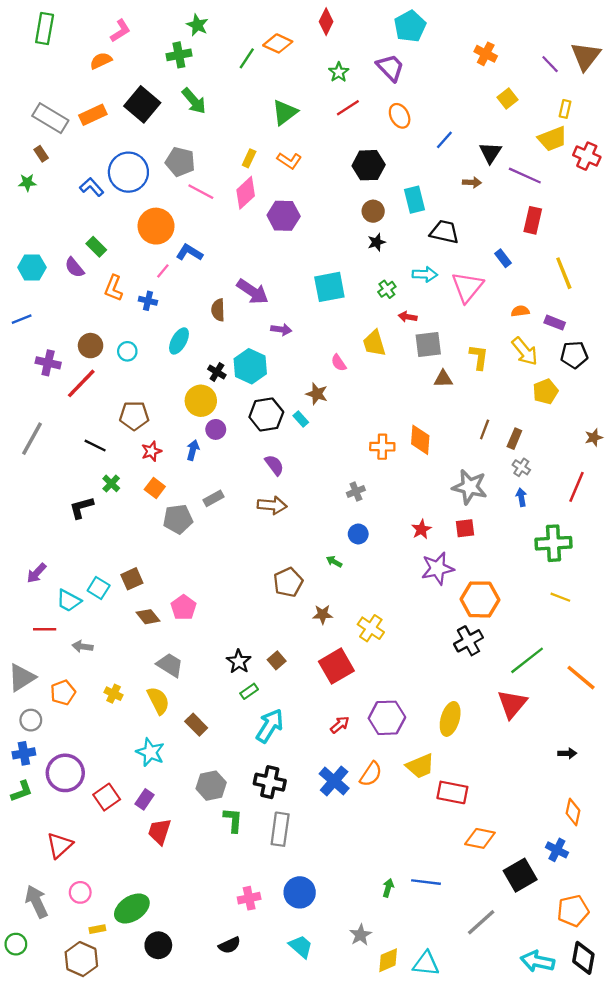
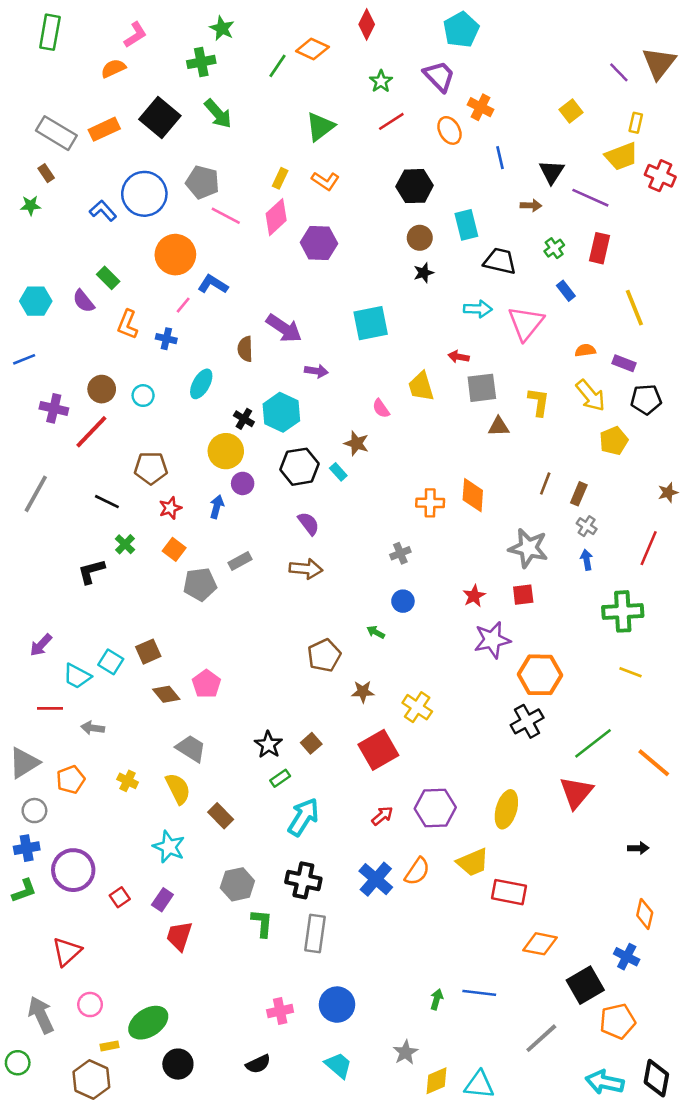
orange cross: (486, 54) -> (481, 107), moved
blue line: (444, 140) -> (500, 158), turned -54
green cross: (387, 289) -> (554, 248), moved
red square: (107, 797) -> (120, 897), size x0.7
orange pentagon: (573, 911) -> (618, 1021), moved

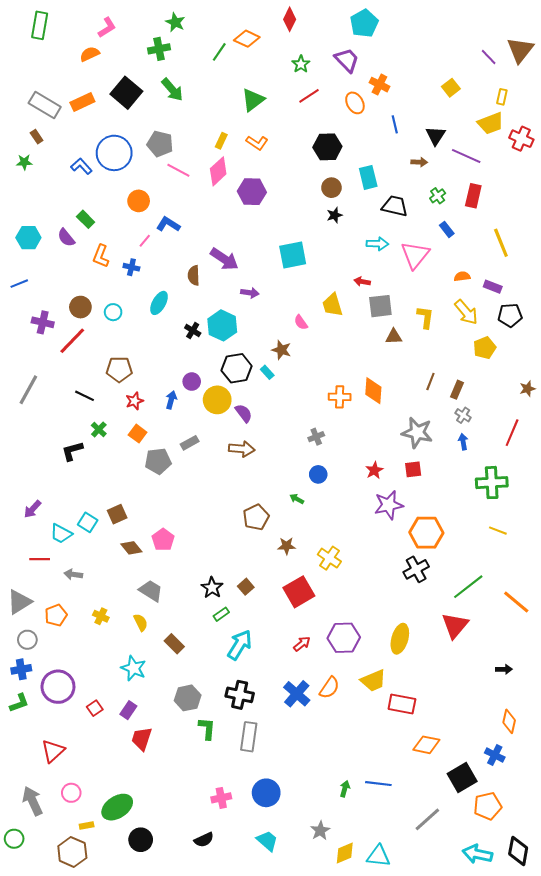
orange circle: (175, 255) -> (139, 201), size x0.7
yellow circle: (226, 451) -> (217, 400), moved
yellow semicircle: (178, 789) -> (141, 622), size x0.7

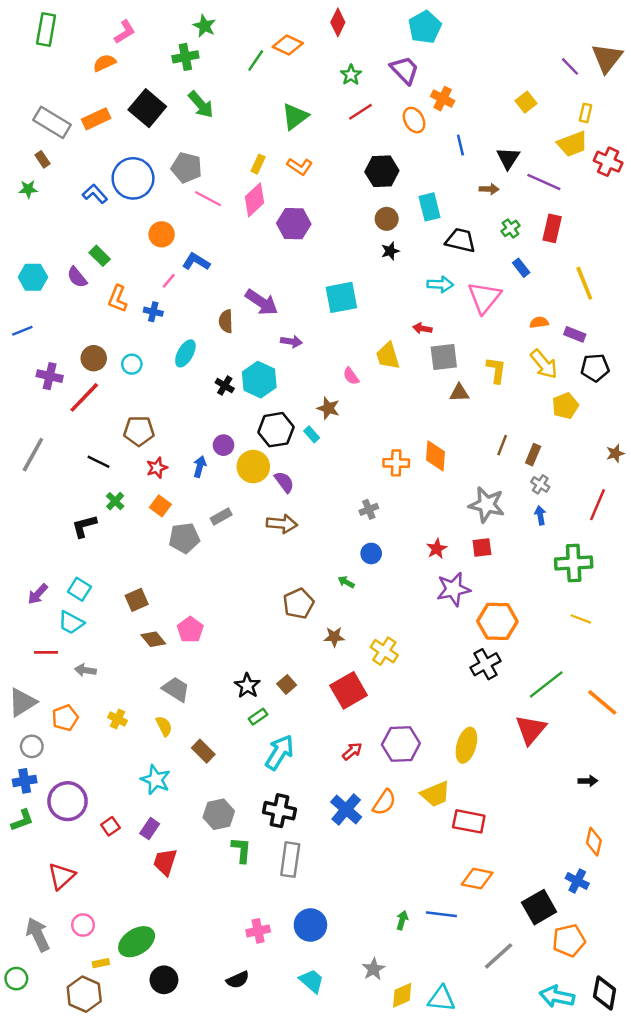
cyan square: (88, 522) -> (79, 589), moved
orange diamond: (426, 745) -> (477, 879), moved

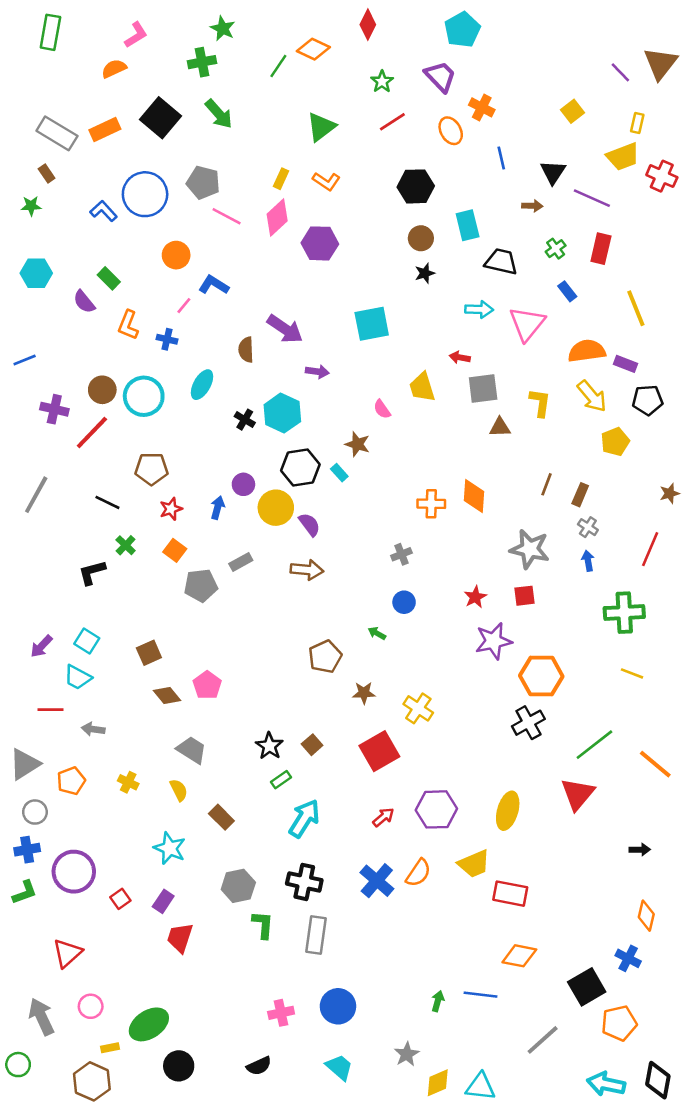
cyan hexagon: (33, 277) -> (36, 273), moved
orange semicircle: (539, 322) -> (587, 351), size x1.8
cyan circle: (132, 364) -> (144, 396), size x1.8

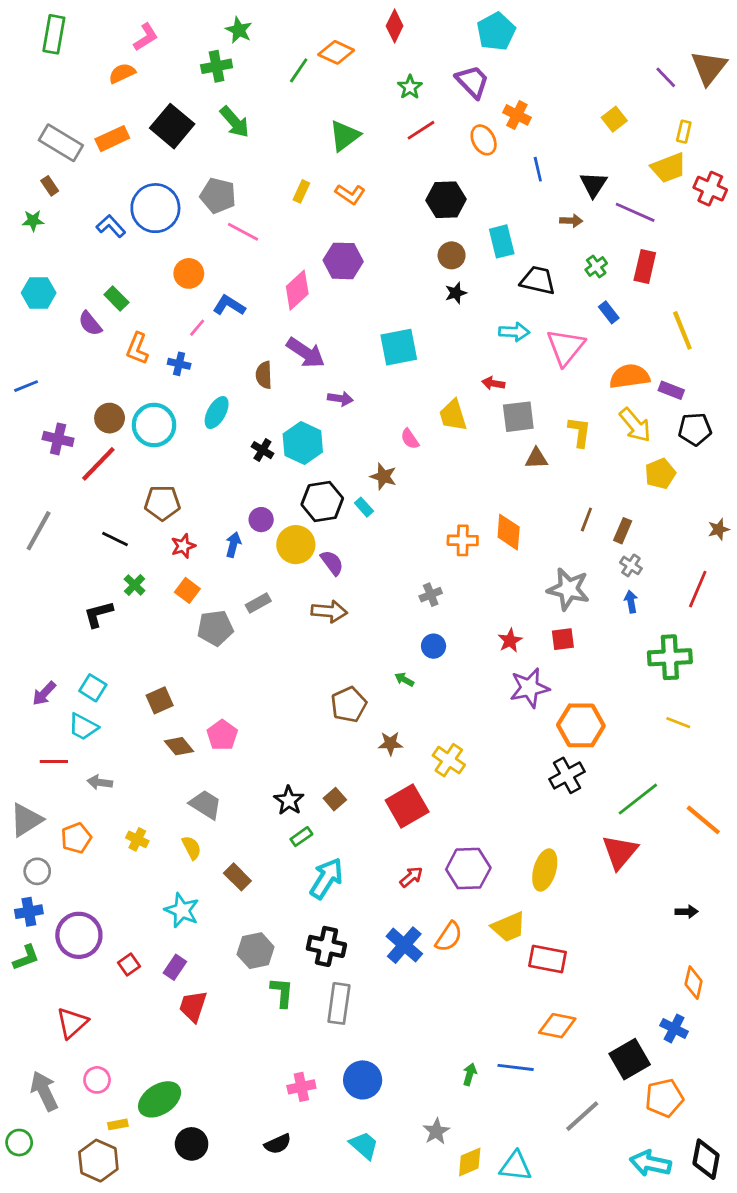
pink diamond: (277, 218) -> (297, 290), moved

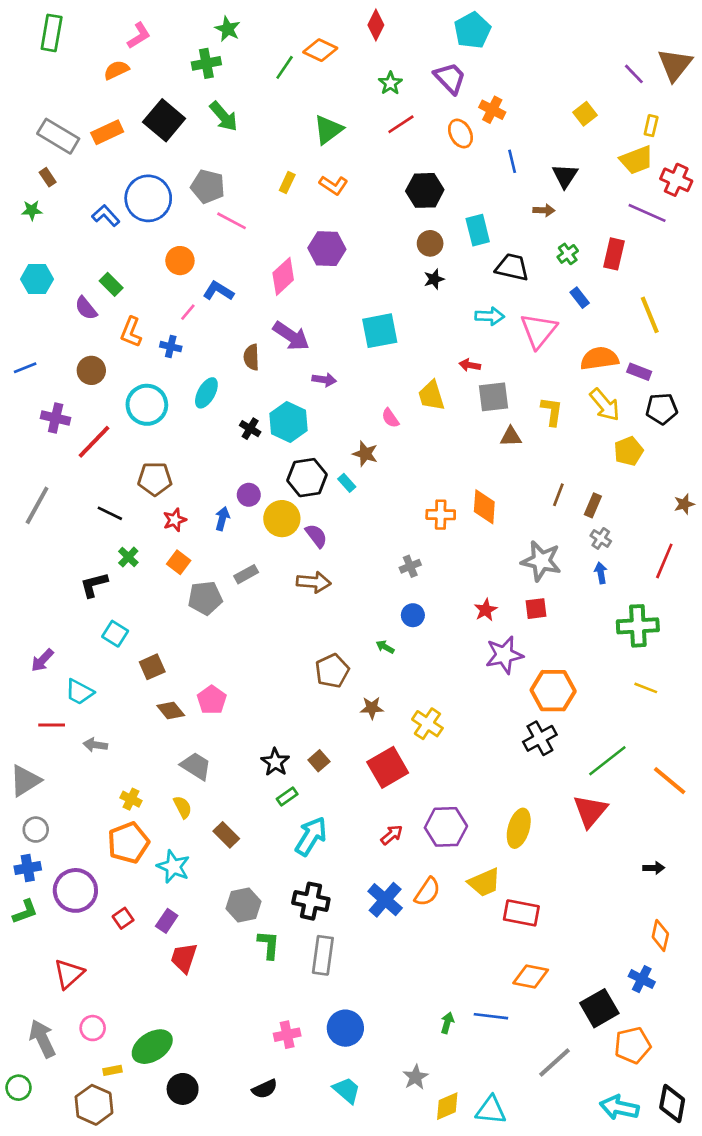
purple line: (635, 212) -> (647, 213), moved
brown circle: (110, 418) -> (91, 370), moved
cyan square: (93, 688) -> (115, 634), moved
orange pentagon: (76, 838) -> (128, 843), moved, size x1.4

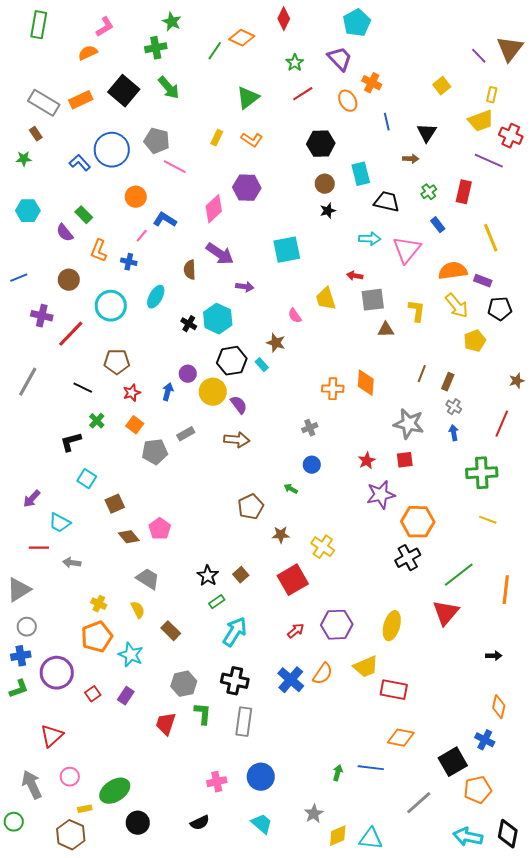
orange line: (670, 781) -> (506, 590), turned 56
red trapezoid: (184, 958) -> (166, 724), moved

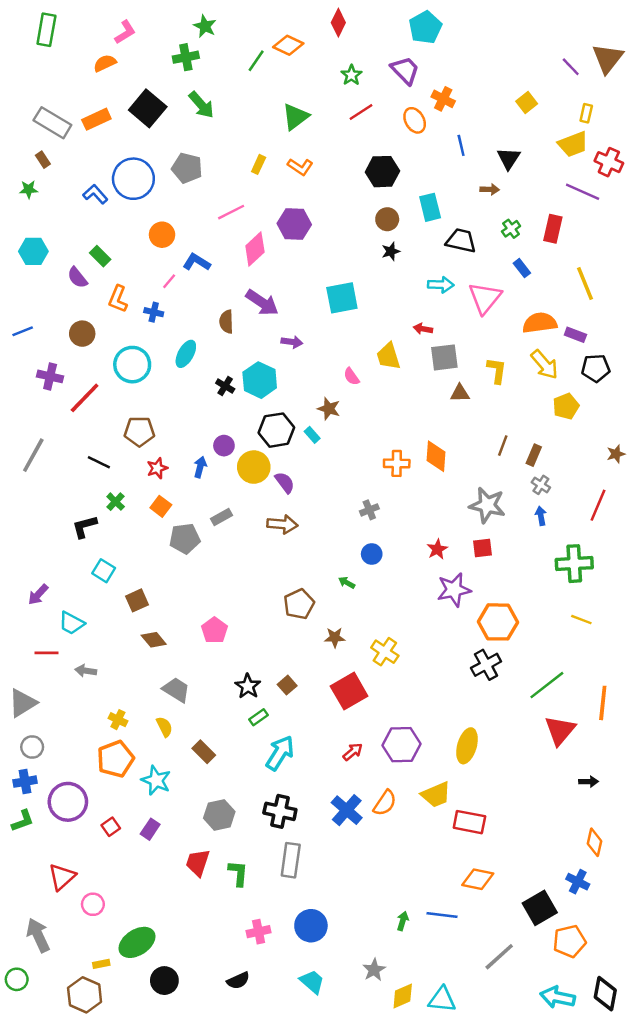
pink line: (175, 167) -> (231, 212), moved, turned -55
pink pentagon: (160, 529) -> (214, 630), moved
red triangle: (446, 613) -> (560, 730), moved
green L-shape: (203, 714) -> (238, 873), moved
pink circle: (70, 777) -> (93, 904), moved

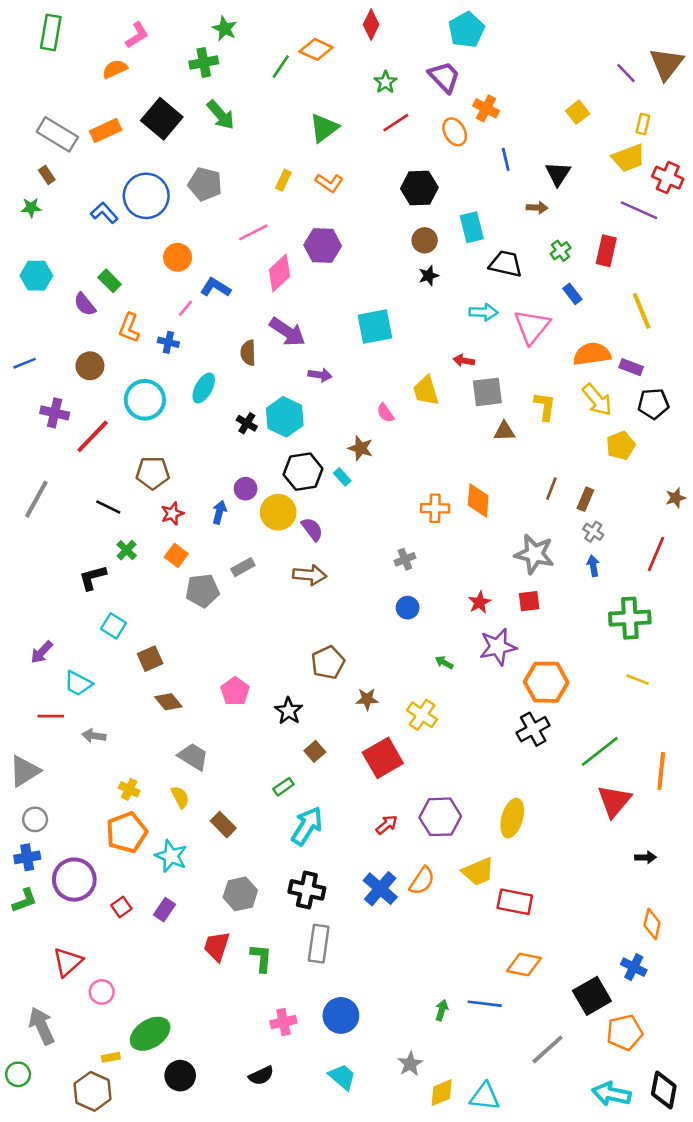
green arrow: (347, 583) -> (444, 663), moved
black star: (248, 686) -> (289, 711), moved

